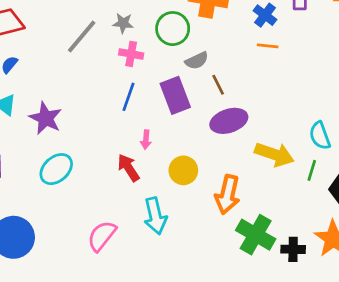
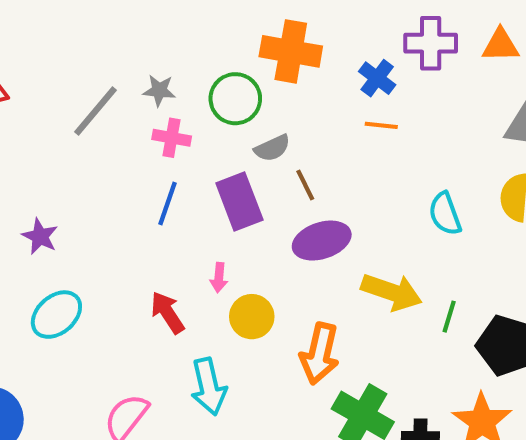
purple star: (46, 118) -> (40, 236), size x0.7
cyan semicircle: (320, 136) -> (445, 214), moved
pink arrow: (146, 140) -> (219, 278), moved

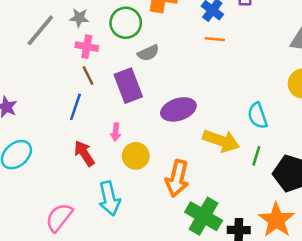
brown line: (305, 185) -> (88, 75), moved
blue line: (167, 204) -> (75, 107), moved
cyan semicircle: (445, 214) -> (258, 116), moved

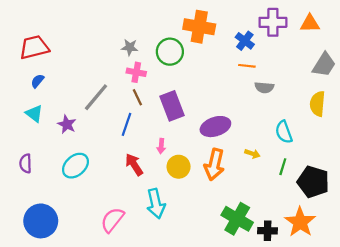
gray line: (40, 30) -> (96, 97), moved
gray semicircle: (148, 53) -> (264, 87), moved, turned 30
yellow arrow: (221, 141) -> (252, 154), size x0.5
orange arrow: (177, 178) -> (214, 165), moved

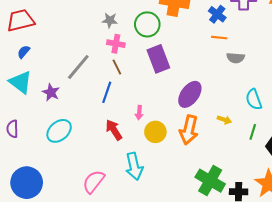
purple rectangle: (172, 106) -> (158, 59), moved
cyan triangle: (34, 114) -> (21, 82), size x1.4
purple ellipse: (215, 127) -> (190, 94), turned -36

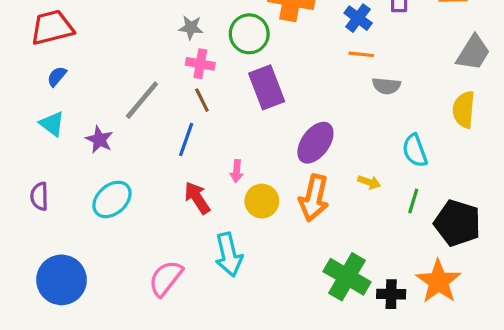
cyan triangle: (21, 82) -> (52, 124), size x0.7

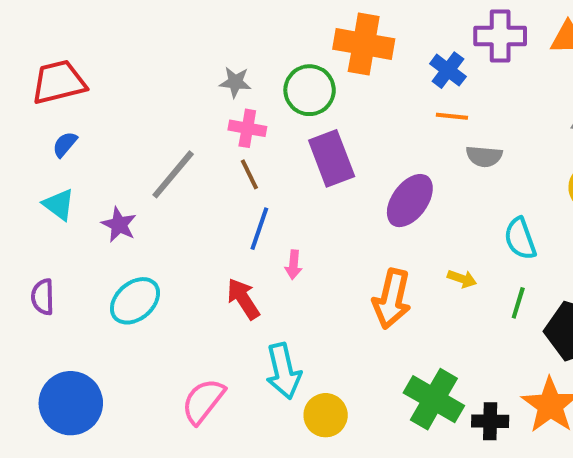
blue line: (186, 140) -> (259, 229), moved
purple ellipse: (315, 143) -> (410, 201), moved
yellow circle: (262, 201) -> (326, 415), moved

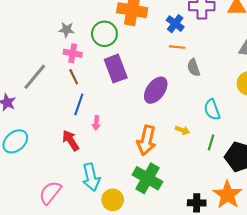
gray semicircle: (484, 156) -> (194, 68), turned 66
green cross: (434, 399) -> (147, 178), moved

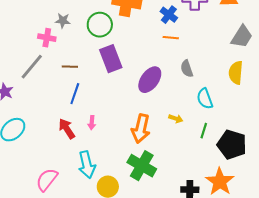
pink cross: (73, 53) -> (47, 38), moved
gray semicircle: (194, 68) -> (187, 69), moved
brown line: (74, 77) -> (70, 67), turned -63
pink arrow: (96, 123) -> (92, 123), moved

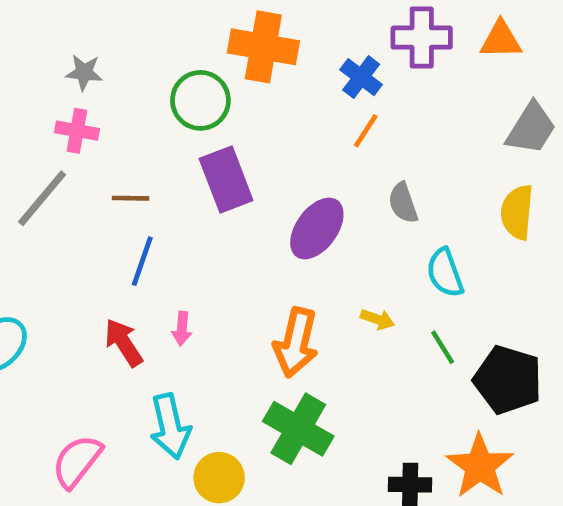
gray star: (63, 21) -> (84, 72), moved
orange line: (171, 38) -> (366, 131), turned -63
green line: (204, 131) -> (443, 347), turned -49

